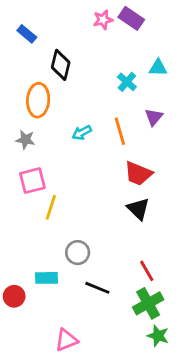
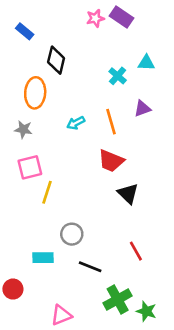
purple triangle: (154, 117) -> (142, 109), turned 30
red trapezoid: (138, 174) -> (111, 161), moved
red circle: (14, 296) -> (13, 289), moved
green cross: (148, 303) -> (118, 299), moved

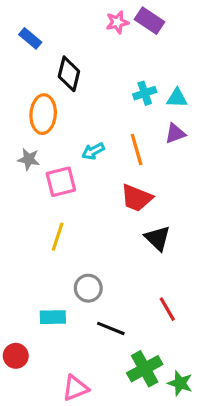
cyan triangle: (146, 63) -> (177, 98), moved
cyan cross: (118, 76) -> (145, 93), turned 30
pink square: (30, 167) -> (61, 182), moved

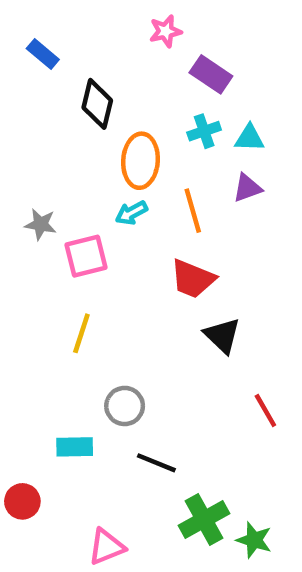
purple rectangle: (149, 21) -> (211, 74), moved
orange ellipse: (43, 114) -> (140, 161), moved
red line: (167, 309) -> (265, 411), moved

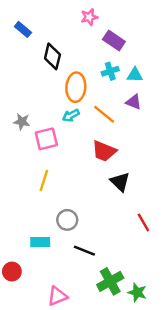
purple triangle: (247, 188) -> (134, 102), turned 42
orange line: (193, 211) -> (104, 114), turned -35

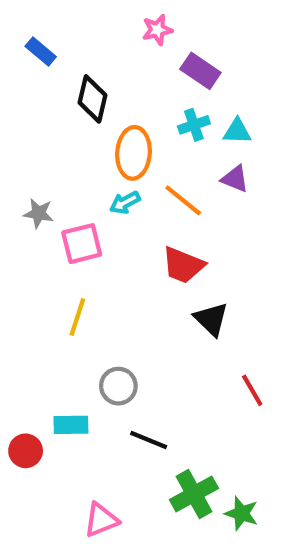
red circle: (12, 272) -> (26, 451), moved

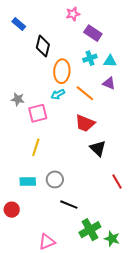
cyan rectangle: (71, 425) -> (28, 181), moved

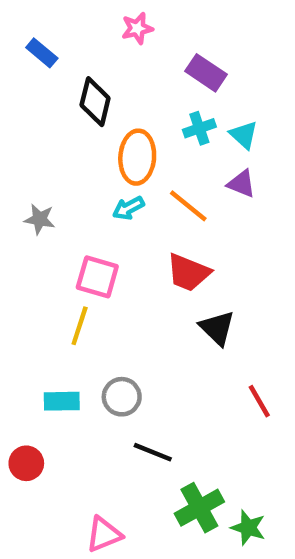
pink star: (73, 14) -> (137, 28), moved
cyan triangle: (110, 61) -> (244, 135), turned 40
pink square: (38, 113) -> (97, 277), moved, turned 30

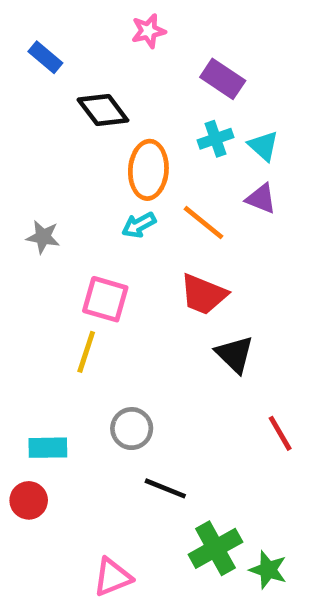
black diamond: (95, 102) -> (103, 110), turned -51
cyan rectangle: (62, 401) -> (48, 448), moved

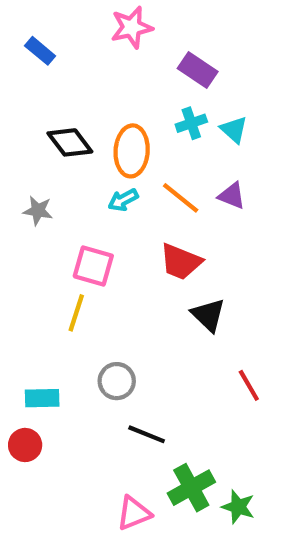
pink star: (148, 31) -> (132, 27), size x1.4
black diamond: (103, 110) -> (70, 142), moved
purple triangle: (261, 199) -> (232, 196), moved
pink triangle: (112, 577) -> (134, 513), moved

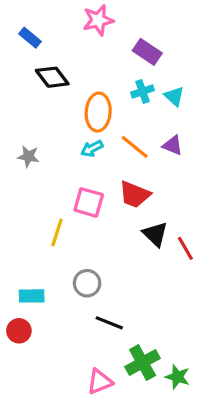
black diamond: (70, 142) -> (52, 77), moved
pink square: (93, 266) -> (89, 202), moved
red line: (249, 385) -> (185, 248), moved

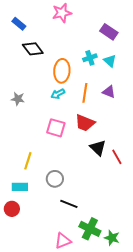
purple rectangle: (147, 52) -> (109, 32), moved
orange line: (135, 147) -> (85, 93), turned 60
yellow line: (57, 233) -> (28, 161), moved
green cross: (143, 362) -> (90, 229), turned -35

